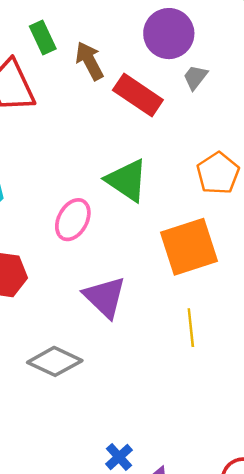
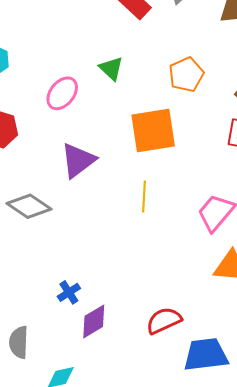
green triangle: (127, 180) -> (111, 68), size x0.7
purple triangle: (105, 297) -> (78, 160), turned 30

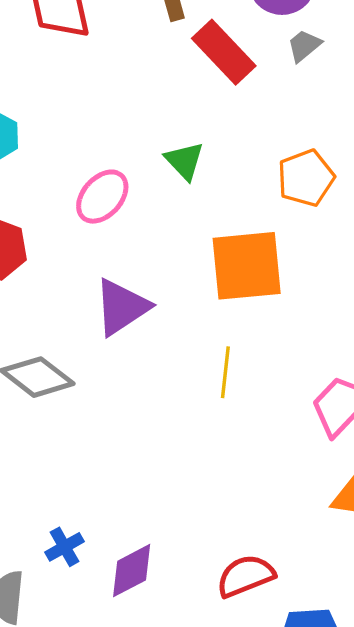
blue cross: (69, 292) -> (65, 547), moved

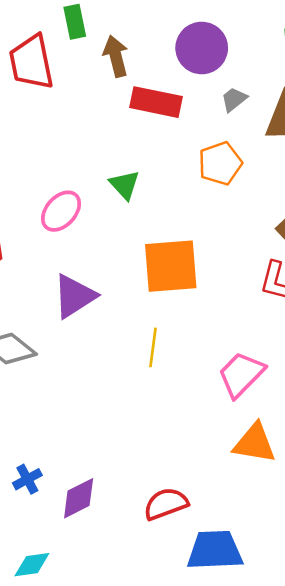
gray trapezoid: (304, 46) -> (234, 99), moved
red rectangle: (224, 52) -> (156, 102), turned -36
orange pentagon: (306, 178) -> (220, 163), moved

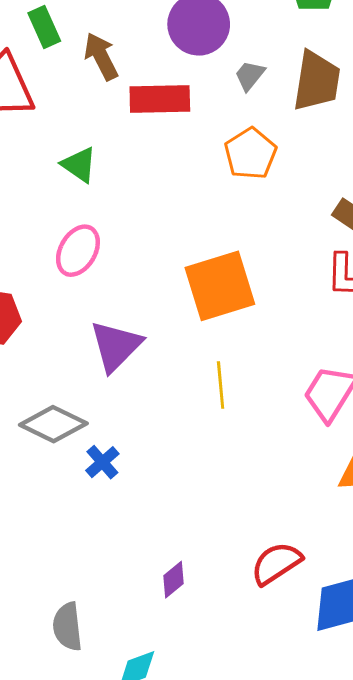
green triangle: (124, 185) -> (79, 165), moved
blue cross: (27, 479) -> (102, 462), moved
purple diamond: (79, 498) -> (173, 580), size x0.7

